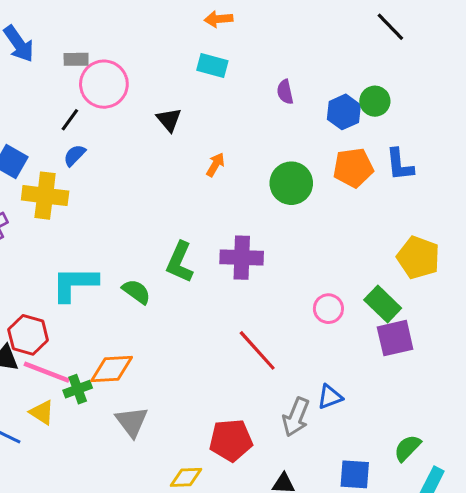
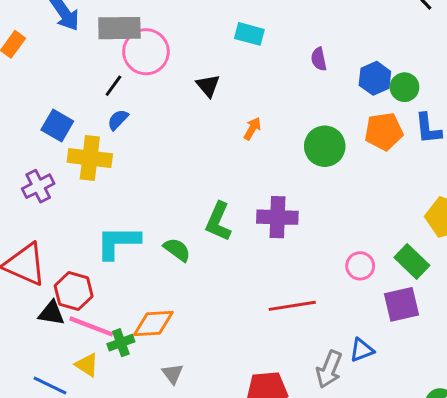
gray rectangle: (76, 59) -> (119, 28), size x1.8
green circle: (375, 101) -> (404, 87), moved
purple square: (395, 338) -> (402, 304), moved
red line: (257, 350) -> (292, 306), turned -57
gray triangle: (132, 422) -> (173, 374), size x0.7

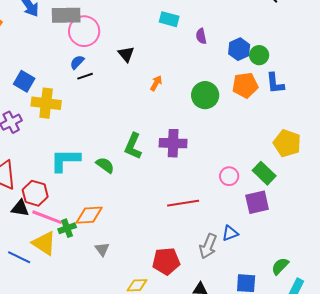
cyan rectangle: (249, 34) -> (169, 19), moved
black line: (113, 86) -> (85, 76), moved, turned 35
blue semicircle: (118, 120) -> (77, 62), moved
yellow triangle: (87, 365) -> (44, 243), size x1.5

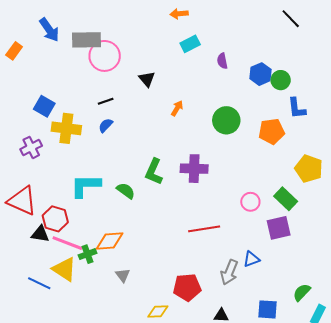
cyan rectangle: (169, 19) -> (190, 44), turned -42
blue semicircle: (77, 62) -> (106, 125), moved
orange pentagon: (245, 85) -> (272, 131), moved

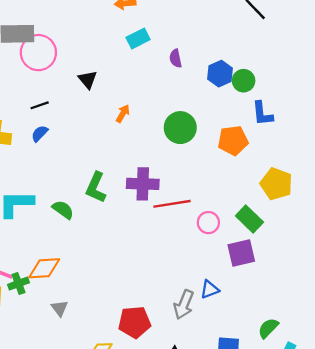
red line: (204, 229) -> (172, 204), moved

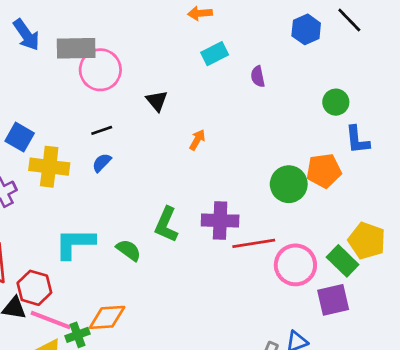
blue hexagon: (220, 74) -> (306, 29), moved
green circle: (180, 128) -> (289, 184), moved
yellow pentagon: (276, 184) -> (367, 241), moved
pink circle: (208, 223) -> (295, 265), size x1.6

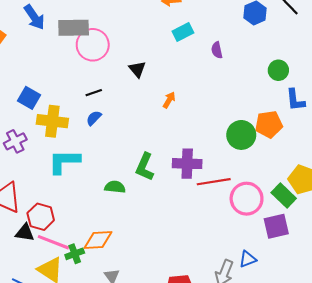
cyan L-shape: (75, 243) -> (64, 161), moved
green semicircle: (129, 250) -> (115, 187), turned -30

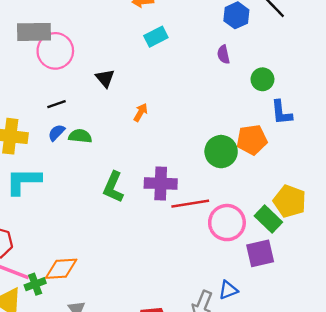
purple semicircle: (217, 50) -> (223, 54), moved
green semicircle: (115, 187) -> (80, 136), moved

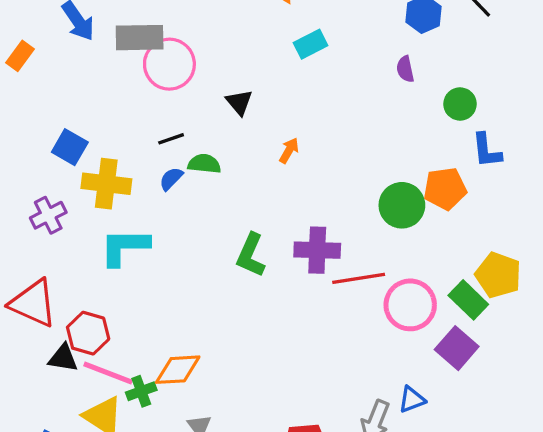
green semicircle: (80, 136) -> (204, 164), moved
purple square: (260, 253) -> (457, 348), turned -36

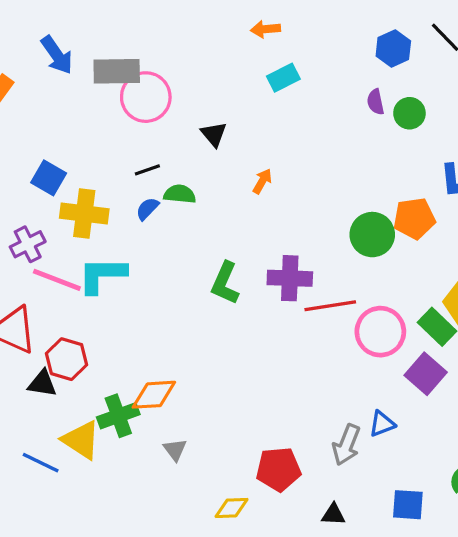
green circle: (460, 104) -> (409, 113), moved
pink line: (108, 373) -> (57, 280), moved
green cross: (141, 391) -> (118, 416), size x1.4

